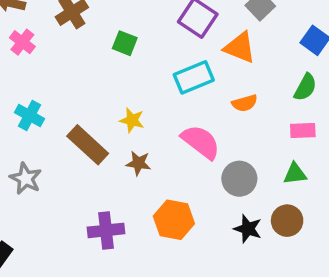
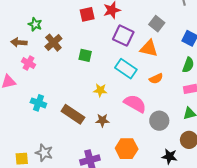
cyan rectangle: (194, 77) -> (126, 69), turned 65
yellow star: (132, 120) -> (100, 90), moved
gray star: (26, 179) -> (44, 153), moved
black star: (248, 229) -> (170, 156), moved

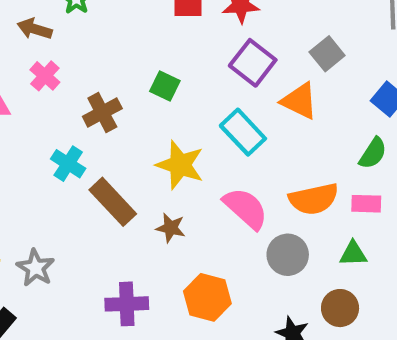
brown cross: (53, 43) -> (102, 113), moved
orange semicircle: (156, 79) -> (314, 199), moved, size x1.6
yellow star: (100, 90) -> (180, 165), size x1.6
cyan cross: (38, 103) -> (68, 164), moved

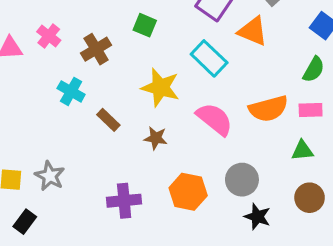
pink cross: (45, 76) -> (49, 36), moved
brown rectangle: (113, 202) -> (108, 120), size x0.6
gray circle: (288, 255) -> (242, 180), moved
brown circle: (340, 308) -> (310, 198), moved

